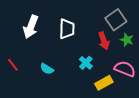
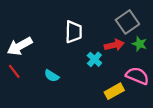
white arrow: (31, 27) -> (20, 46), moved, turned 40
red arrow: (104, 41) -> (114, 45), turned -84
cyan cross: (86, 63) -> (94, 59), moved

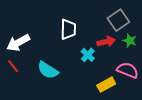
cyan semicircle: (52, 76) -> (48, 70), size x1.5

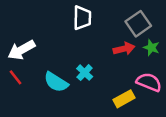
white trapezoid: (68, 29) -> (82, 18), moved
cyan cross: (88, 55) -> (85, 73), moved

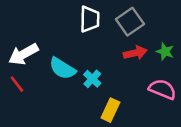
gray square: (138, 24) -> (130, 22), moved
cyan semicircle: (56, 82) -> (62, 68), moved
yellow rectangle: (124, 99) -> (110, 110), moved, turned -36

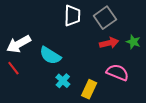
cyan cross: (92, 79) -> (63, 81), moved
pink semicircle: (162, 89) -> (118, 72), moved

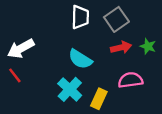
cyan semicircle: (50, 56) -> (80, 59), moved
pink semicircle: (118, 72) -> (130, 80), turned -30
cyan cross: (63, 81) -> (70, 89), size x1.5

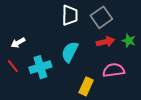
white arrow: (21, 49) -> (18, 43), size x0.6
cyan semicircle: (80, 59) -> (70, 52), turned 85
cyan cross: (70, 89) -> (40, 67), moved, turned 30

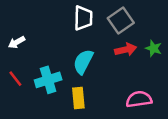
white arrow: (18, 43) -> (17, 42), moved
pink semicircle: (114, 70) -> (139, 99), moved
yellow rectangle: (86, 86) -> (78, 98), moved, turned -30

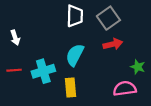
white arrow: (17, 42) -> (15, 38), turned -80
green star: (154, 48) -> (138, 67), moved
red line: (15, 79) -> (14, 70), turned -56

